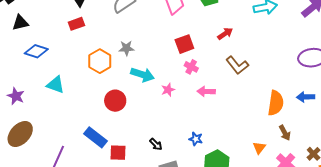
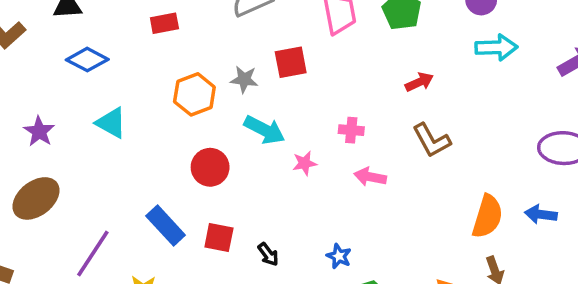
red square: (184, 44) -> (291, 62), moved
pink cross: (191, 67) -> (351, 130), turned -32
red square: (118, 153) -> (219, 237), moved

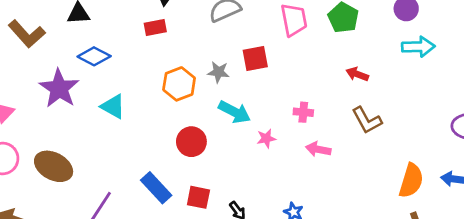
red arrow: (419, 82) -> (357, 74), turned -135
purple star: (39, 131) -> (59, 88), moved, size x1.6
brown ellipse: (36, 198) -> (54, 166), turned 66

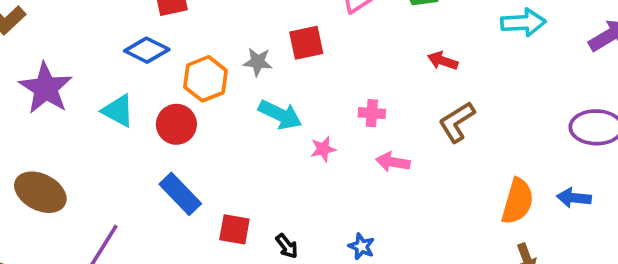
blue diamond: (94, 56) -> (147, 50), moved
brown L-shape: (367, 120) -> (457, 122), turned 88
red circle: (191, 142) -> (176, 124), moved
blue rectangle: (156, 188) -> (180, 194), moved

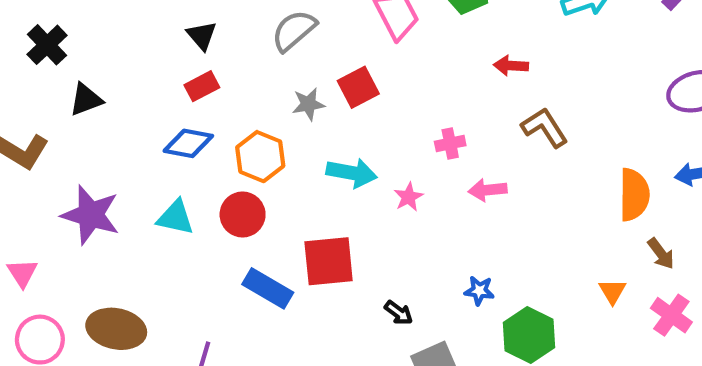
gray star: (258, 62) -> (308, 104), moved
brown L-shape: (457, 122) -> (545, 128), turned 105
red square: (234, 229) -> (329, 261), moved, size x1.5

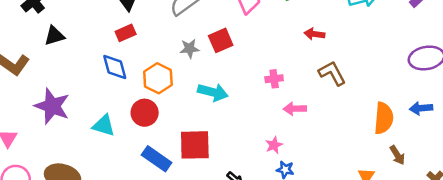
blue diamond: (188, 143) -> (115, 67), turned 60
pink star: (409, 197) -> (274, 145), moved
cyan triangle: (175, 217) -> (104, 125), moved

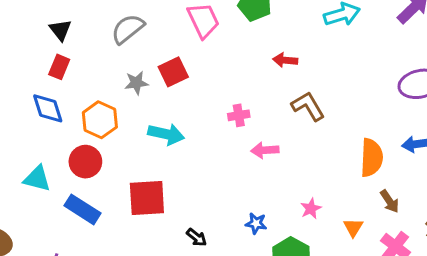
red rectangle: (126, 33) -> (59, 67), turned -42
pink star: (274, 145) -> (311, 209), moved
blue rectangle: (157, 159) -> (83, 209), moved

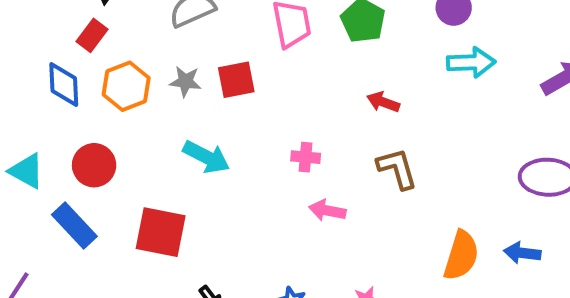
orange hexagon: (100, 120) -> (126, 86), moved

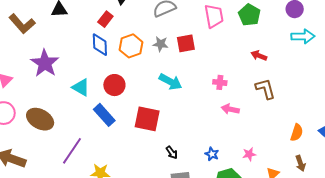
red rectangle: (92, 35) -> (105, 19), moved
orange semicircle: (461, 255) -> (297, 133), size x0.7

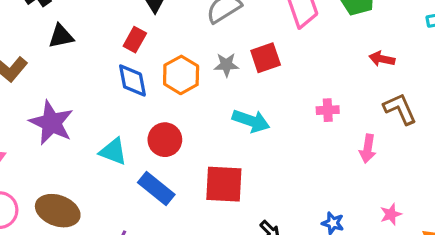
pink arrow: (230, 109) -> (368, 149), moved, turned -84

